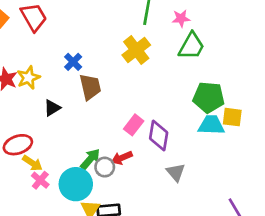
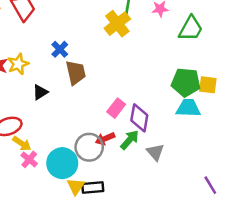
green trapezoid: (191, 46) -> (191, 28), moved
yellow cross: (136, 50) -> (117, 24), moved
yellow square: (232, 117) -> (208, 85), moved
green arrow: (90, 159) -> (130, 140), moved
gray circle: (105, 167) -> (89, 147), size x1.5

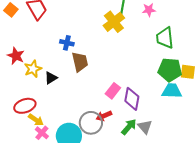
green trapezoid: (191, 28) -> (165, 38), moved, turned 145
blue cross: (60, 49) -> (67, 43), turned -32
yellow star: (18, 64) -> (33, 69), moved
green arrow: (130, 140) -> (129, 127), moved

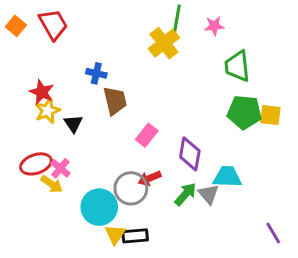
red star: (16, 56) -> (42, 92), moved
black triangle: (51, 78) -> (73, 124), turned -32
pink rectangle: (113, 91) -> (147, 135), moved
cyan trapezoid: (172, 91) -> (227, 177), moved
pink cross: (42, 133) -> (60, 168), moved

